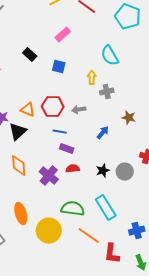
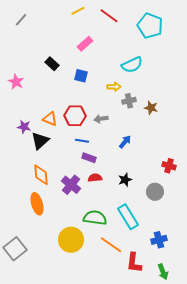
cyan semicircle: (110, 56) -> (132, 65), turned -85
yellow arrow: (92, 78) -> (114, 87), turned 88
brown star: (129, 118) -> (151, 108), moved
gray circle: (125, 172) -> (155, 192), moved
orange ellipse: (21, 214) -> (37, 204), moved

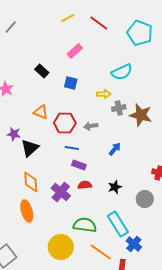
brown star: (151, 108) -> (141, 115), size x1.6
orange triangle: (50, 119) -> (41, 112), moved
blue cross: (159, 240) -> (134, 244), moved, turned -35

